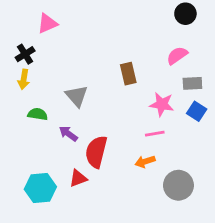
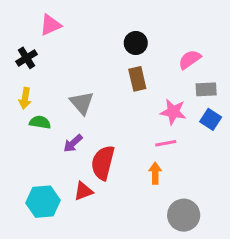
black circle: (185, 14) -> (136, 43), moved
yellow arrow: (24, 79) -> (25, 98), moved
purple arrow: (68, 134) -> (73, 143), turned -78
orange arrow: (145, 162) -> (155, 173), turned 108
gray circle: (178, 185) -> (184, 215), moved

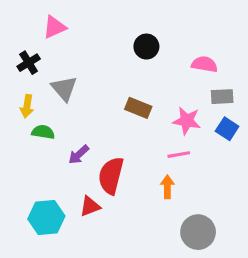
pink semicircle: (190, 59) -> (204, 64), turned 45
brown rectangle: (137, 79) -> (138, 108), moved, turned -55
gray triangle: (82, 103) -> (64, 88), moved

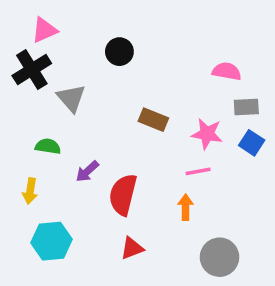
pink triangle: (54, 27) -> (44, 30), moved
black circle: (146, 47) -> (119, 52), moved
black cross: (29, 63) -> (32, 69), size x1.5
yellow arrow: (27, 106) -> (30, 191), moved
red triangle: (90, 206) -> (132, 248), moved

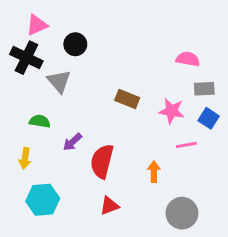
black circle: (119, 52) -> (75, 44), moved
black cross: (32, 69) -> (26, 58), turned -32
pink line: (198, 171) -> (186, 145), moved

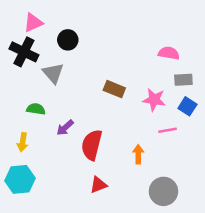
cyan hexagon: (43, 200) -> (20, 179), moved

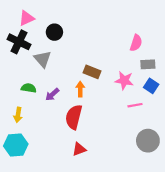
pink semicircle: (169, 53) -> (136, 43), turned 98
purple arrow: (65, 128) -> (52, 94), moved
orange arrow: (138, 154) -> (80, 89), moved
gray circle: (163, 191) -> (148, 141), moved

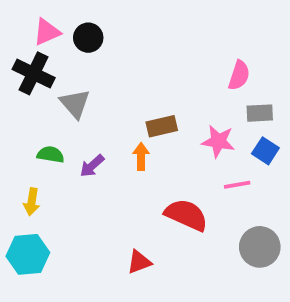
black circle: (54, 32) -> (88, 38), moved
brown rectangle: (92, 72) -> (162, 126), turned -35
red semicircle: (74, 117) -> (186, 215), moved, turned 100

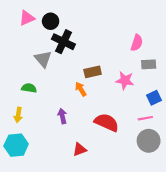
black cross: (34, 73) -> (63, 42), moved
blue square: (265, 151) -> (154, 98), moved, turned 32
orange arrow: (141, 156) -> (81, 89), turned -32
purple arrow: (92, 166) -> (62, 116), moved, turned 120
pink line: (237, 185) -> (145, 118), moved

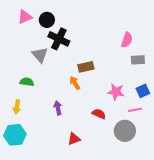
pink star: (125, 80) -> (116, 92), moved
red semicircle: (107, 122) -> (99, 114), size x0.6
gray circle: (149, 141) -> (125, 131), moved

